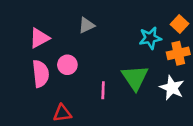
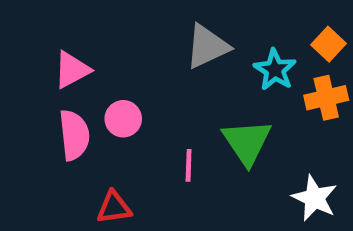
gray triangle: (87, 25) -> (207, 46), moved, size x1.5
cyan star: (150, 38) -> (275, 70), turned -30
white star: (172, 88) -> (315, 198), moved

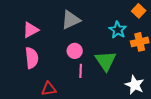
orange square: (329, 44) -> (139, 11), moved
gray triangle: (207, 46) -> (71, 20), moved
pink circle: (123, 119) -> (75, 51), moved

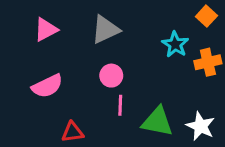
pink triangle: (31, 30) -> (46, 29), moved
pink semicircle: (32, 58) -> (47, 86), turned 70
green triangle: (106, 61) -> (157, 122), moved, turned -45

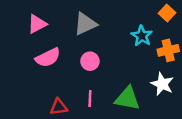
pink semicircle: (47, 86) -> (48, 58), moved
pink line: (120, 105) -> (90, 98), moved
white star: (200, 126) -> (162, 84), moved

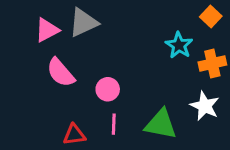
gray triangle: (85, 24) -> (83, 23), moved
pink semicircle: (48, 58) -> (61, 73), turned 75
pink circle: (90, 61) -> (108, 89), moved

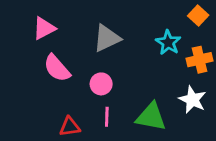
gray triangle: (83, 23) -> (107, 38), moved

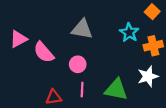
pink triangle: (44, 28) -> (19, 39), moved
gray triangle: (107, 38) -> (82, 29), turned 35
white star: (192, 100) -> (148, 76), turned 30

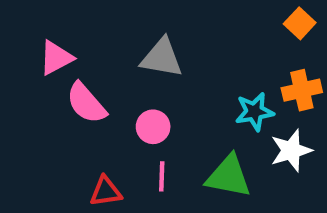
cyan star: (129, 33) -> (254, 112), moved, turned 30
pink triangle: (19, 39) -> (56, 58), moved

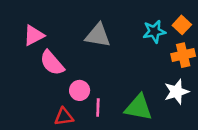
orange square: (300, 23) -> (182, 25), moved
cyan star: (254, 112) -> (154, 31), moved
pink circle: (153, 127) -> (80, 90), moved

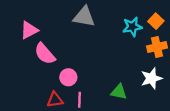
gray triangle: (98, 35) -> (84, 17), moved
pink line: (98, 107) -> (80, 100), moved
green triangle: (139, 107) -> (119, 92), size x0.7

